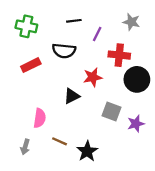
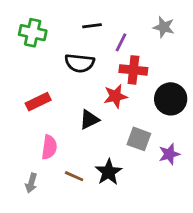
red cross: (119, 55) -> (133, 70), moved
red rectangle: (31, 65) -> (38, 102), moved
black star: (87, 151) -> (109, 172), moved

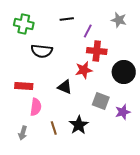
black semicircle: (80, 63) -> (42, 51), moved
red rectangle: (38, 102) -> (24, 86), moved, turned 30
black triangle: (89, 120) -> (65, 87), turned 49
brown line: (74, 176) -> (54, 128), turned 48

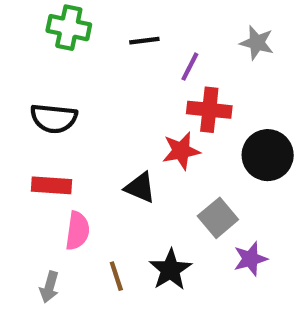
green cross: (24, 24) -> (69, 28), moved
black semicircle: (42, 51) -> (54, 118), moved
gray square: (101, 101) -> (218, 218), turned 30
purple star: (123, 112) -> (250, 259), moved

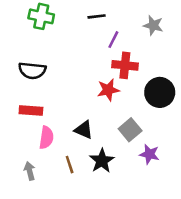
black line: (144, 41) -> (97, 16), moved
black triangle: (140, 188) -> (84, 130), moved
purple star: (250, 259) -> (149, 154), turned 30
gray arrow: (49, 287) -> (30, 171), turned 150

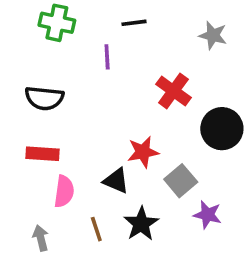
purple line: (113, 40) -> (107, 57), moved, turned -30
red cross: (125, 65) -> (173, 91), turned 30
red star: (108, 90) -> (143, 152), moved

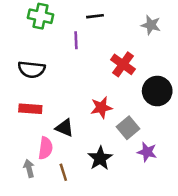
black triangle: (116, 181) -> (65, 128), moved
pink semicircle: (64, 191) -> (46, 148), moved
brown line: (96, 229) -> (63, 172), moved

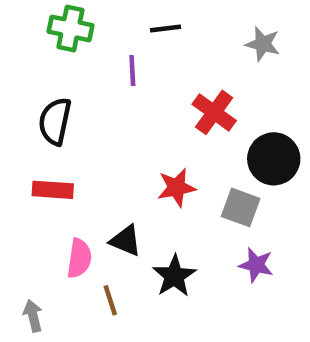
black semicircle: (32, 69) -> (55, 121), turned 96
black triangle: (65, 128) -> (126, 241), moved
gray square: (128, 128) -> (241, 207), moved, turned -30
gray arrow: (29, 168) -> (33, 316), moved

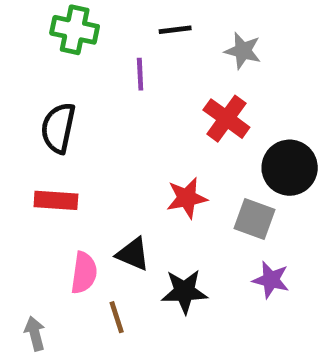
gray star: (263, 44) -> (243, 51), moved
black star: (174, 276) -> (184, 291), turned 30

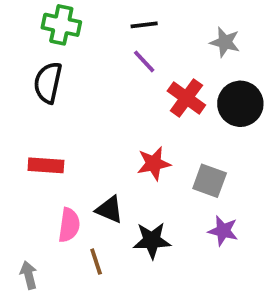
gray star: (243, 51) -> (225, 42), moved
purple line: (140, 74) -> (144, 61), moved, turned -40
black semicircle: (58, 128) -> (48, 83), moved
black circle: (290, 168) -> (240, 104), moved

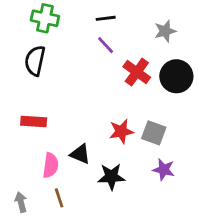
gray star: (225, 42) -> (165, 31), turned -30
red star: (154, 163) -> (121, 131), moved
brown line: (96, 262) -> (59, 198), moved

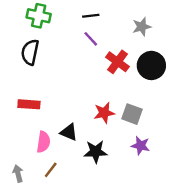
brown line: (59, 198) -> (51, 170), turned 56

